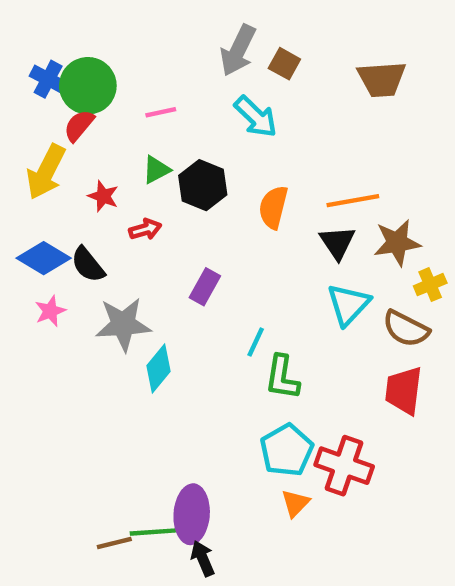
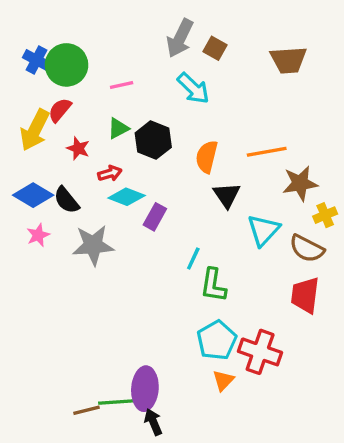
red semicircle: (79, 126) -> (60, 110), moved
black triangle: (337, 243) -> (227, 195), moved
cyan diamond: (159, 368) -> (127, 197), moved, turned 72

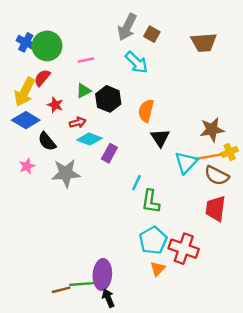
orange line: (267, 152) -> (208, 157), moved
blue diamond: (33, 195) -> (26, 120), moved

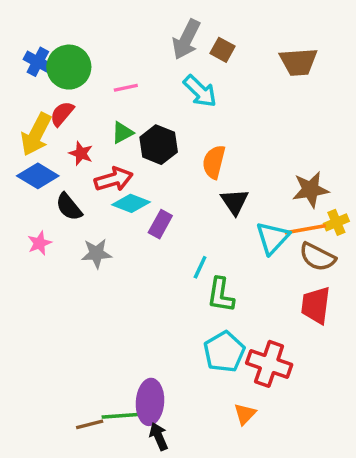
red arrow: (78, 123) -> (114, 179), size x1.5
gray star: (66, 173) -> (96, 253), size x0.7
orange triangle: (158, 269) -> (245, 414), moved

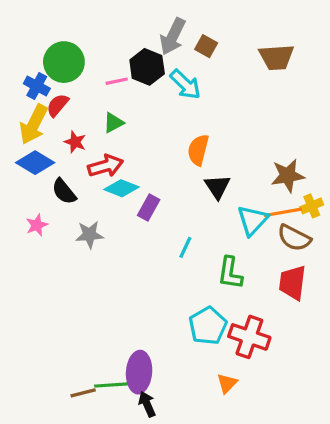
blue cross: (38, 62) -> (37, 86), moved
black hexagon: (159, 145) -> (147, 67), moved
green L-shape: (221, 295) -> (230, 273), moved

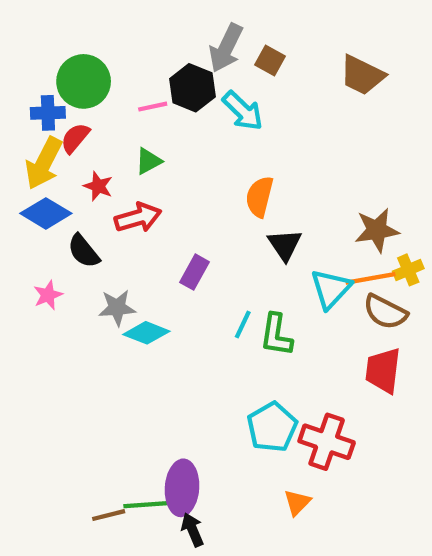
brown trapezoid: (277, 57) -> (362, 75), turned 30
blue cross: (37, 86) -> (48, 113), turned -30
cyan diamond: (121, 188) -> (146, 333), moved
green L-shape: (230, 273) -> (276, 335), moved

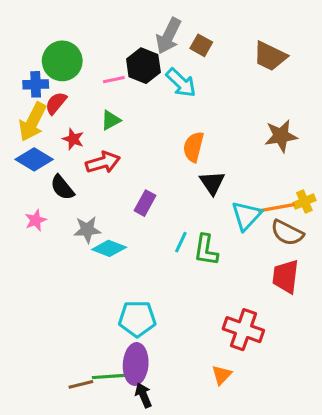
brown star: (377, 230) -> (281, 136), moved
cyan pentagon: (272, 427) -> (137, 319), moved, turned 30

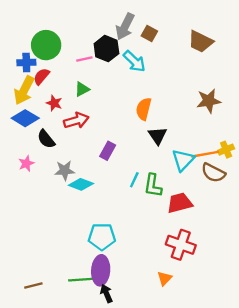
red trapezoid: (286, 277) -> (180, 203), moved, turned 68
brown line: (81, 384) -> (33, 285), moved

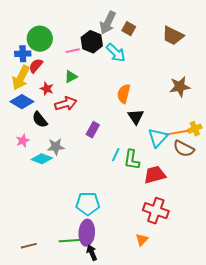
cyan diamond: (81, 184) -> (42, 159), moved

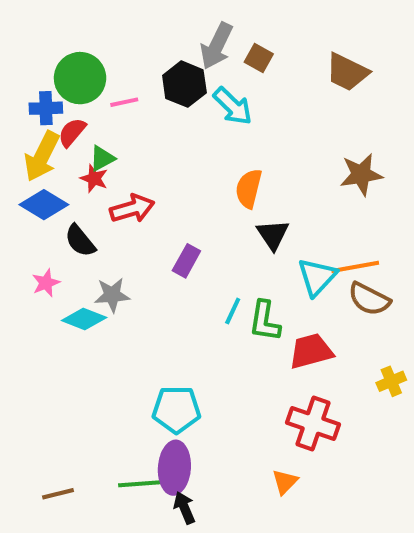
pink line: (73, 51) -> (124, 102), moved
green triangle: (71, 77) -> (102, 158), moved
yellow cross: (195, 129) -> (391, 381), moved

